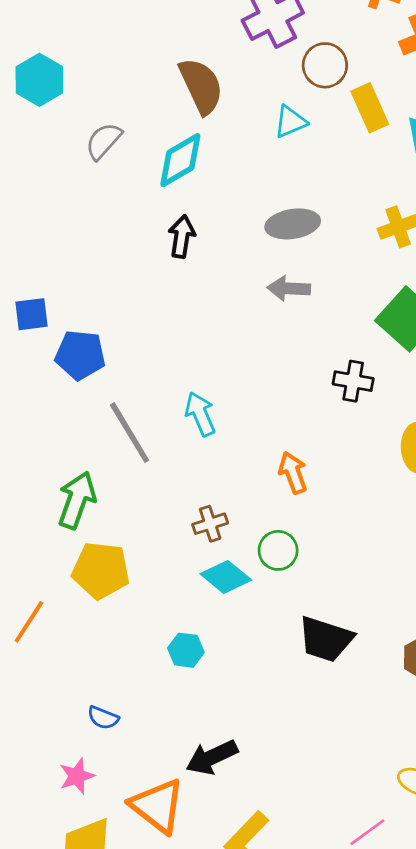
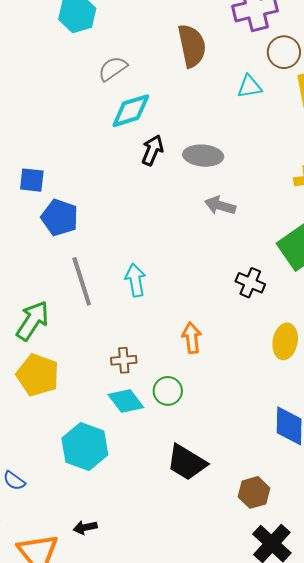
cyan diamond: (180, 160) -> (131, 111), moved
gray ellipse: (293, 224) -> (203, 156), moved
cyan hexagon: (186, 650) -> (85, 447), size x1.8
black arrow: (212, 757) -> (85, 527), size x0.6

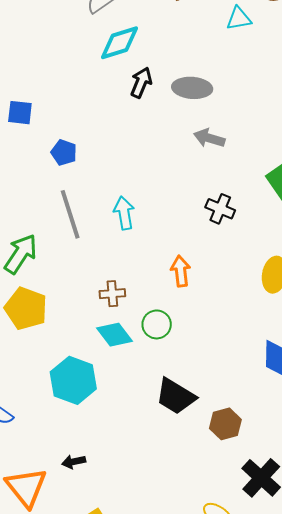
blue pentagon: (60, 218) -> (64, 152), moved, size x0.7
black cross: (250, 283) -> (220, 209), moved
brown hexagon: (254, 492) -> (225, 424), moved

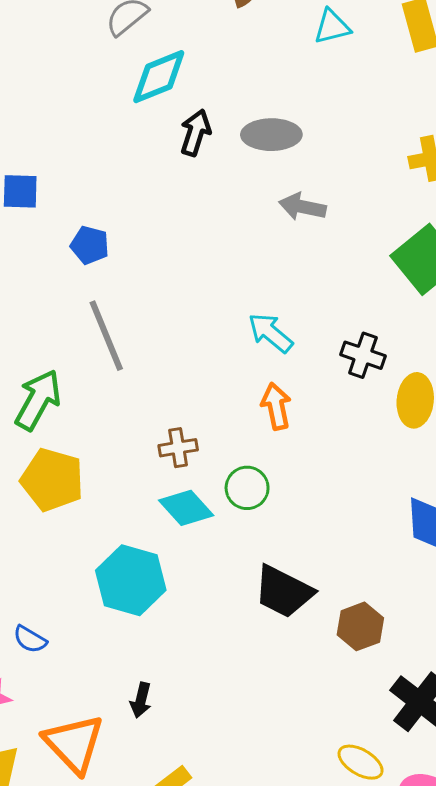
black cross: (220, 209) -> (363, 355), moved
cyan arrow: (124, 213) -> (270, 333), moved, turned -36
black arrow: (74, 462) -> (141, 700), turned -60

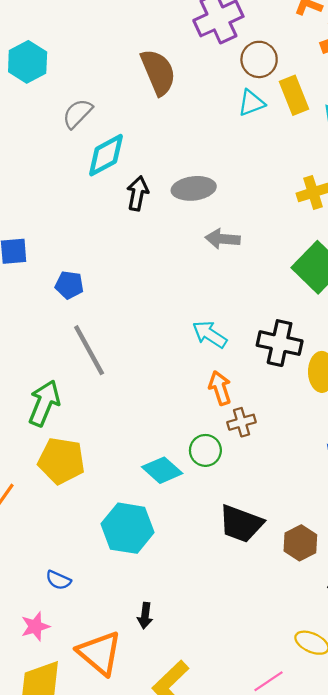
cyan triangle: (332, 27) -> (251, 103), moved
black cross: (363, 355) -> (280, 343), size x1.4
brown cross: (178, 448) -> (242, 422), moved

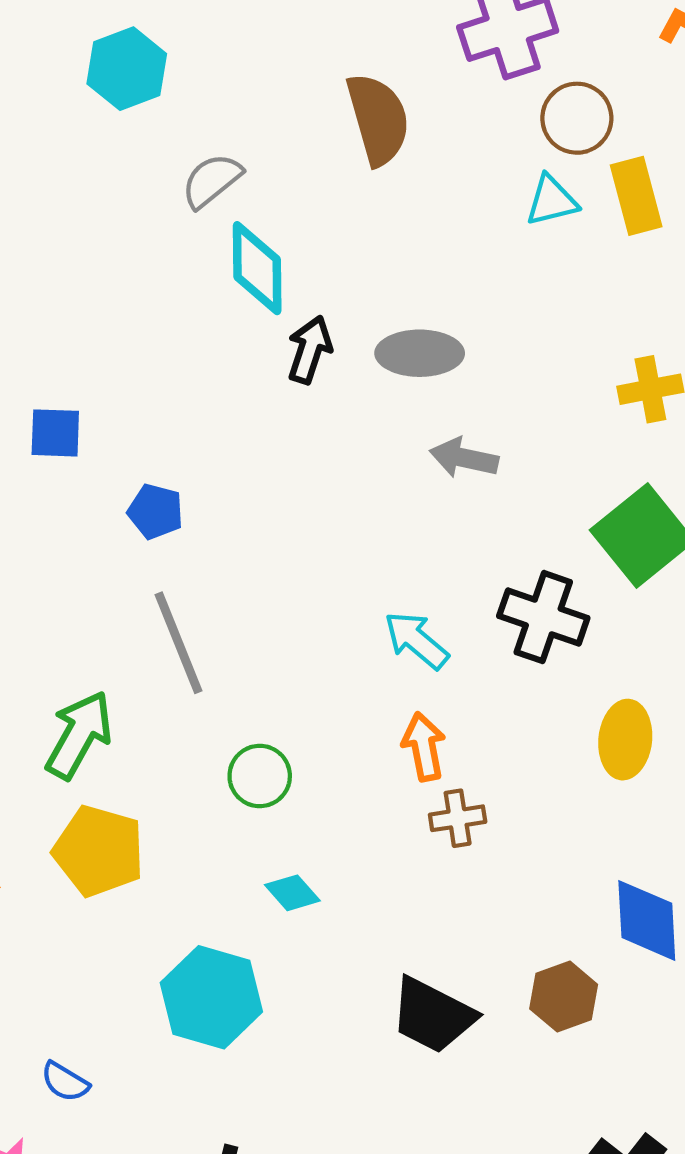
cyan diamond: (106, 155) -> (257, 268), turned -69
black cross: (280, 343) -> (543, 617), moved
green circle: (205, 450) -> (260, 776), moved
cyan diamond: (162, 470) -> (292, 893), size x0.7
brown hexagon: (300, 543) -> (564, 997), moved

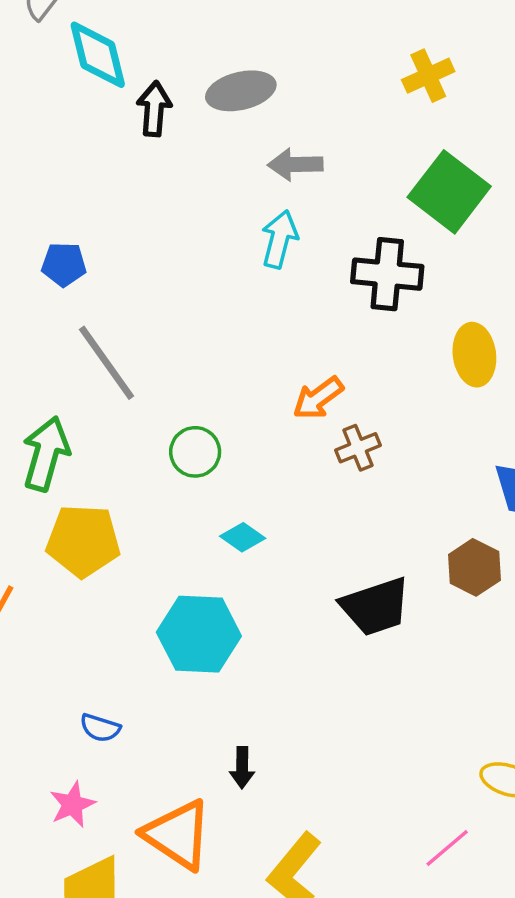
cyan arrow: (416, 640) -> (279, 239), moved, turned 78
orange arrow: (424, 747) -> (318, 398), turned -102
black trapezoid: (433, 1015) -> (375, 607), turned -32

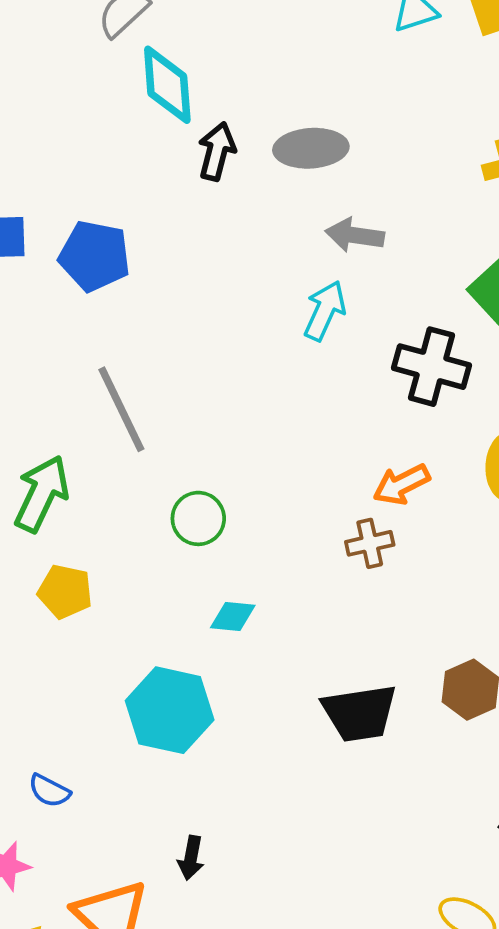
blue pentagon: (64, 264) -> (94, 256), moved, size x1.5
orange arrow: (318, 398) -> (401, 484), moved
cyan diamond: (243, 537) -> (233, 616), turned -39
yellow pentagon: (83, 541) -> (65, 592), size x0.7

